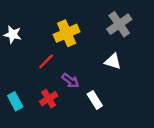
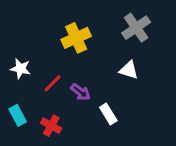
white star: (13, 34) -> (20, 69), moved
red line: (46, 61) -> (53, 83), moved
red cross: (49, 99) -> (51, 126), moved, turned -30

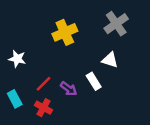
red line: (53, 83) -> (44, 84), moved
purple arrow: (81, 92) -> (69, 89), moved
white rectangle: (108, 114) -> (94, 81), moved

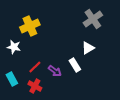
yellow cross: (65, 32) -> (30, 26), moved
white triangle: (110, 60) -> (88, 48), turned -48

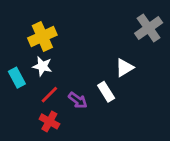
gray cross: (93, 19) -> (149, 28), moved
white star: (14, 47) -> (42, 66), moved
cyan rectangle: (12, 79) -> (17, 78), moved

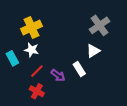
gray cross: (149, 28) -> (100, 25), moved

